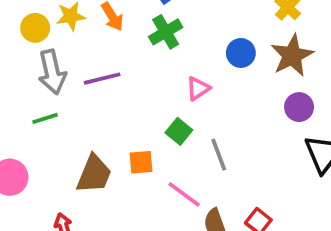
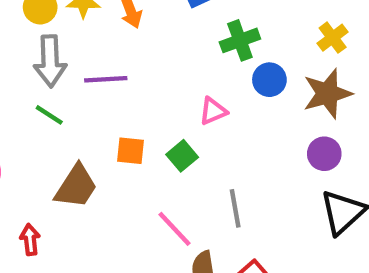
green cross: (166, 32) -> (240, 40), moved
green line: (45, 118) -> (49, 115), moved, turned 40
gray line: (219, 155) -> (235, 208), moved
orange square: (141, 162) -> (131, 151), moved

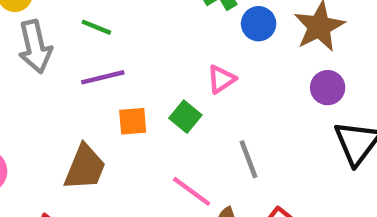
purple line: (106, 79) -> (103, 77), moved
pink triangle: (213, 111) -> (221, 79), moved
green line: (49, 115) -> (96, 27), moved

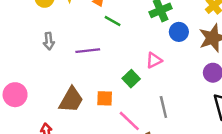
green line: (96, 27) -> (113, 21), moved
gray arrow: (35, 47) -> (49, 41), moved, size x0.6
orange square: (133, 121) -> (105, 98), moved

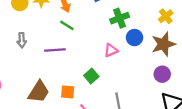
green line: (113, 21) -> (67, 25), moved
pink triangle: (154, 60) -> (111, 50), moved

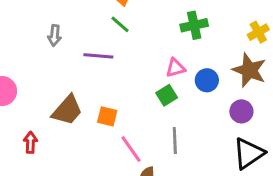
blue circle: (134, 38) -> (207, 80), moved
brown star: (163, 44) -> (249, 70), turned 30
green square: (91, 76) -> (167, 95), moved

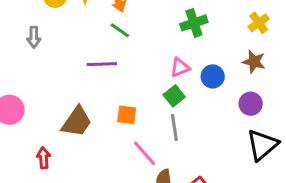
gray arrow: (55, 35) -> (34, 37), moved
brown star: (249, 70) -> (254, 62), size x0.7
orange square: (107, 116) -> (127, 115), moved
gray line: (175, 141) -> (174, 127), moved

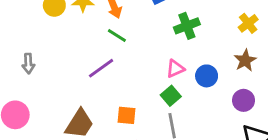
gray arrow: (34, 37) -> (28, 64), moved
brown star: (254, 62) -> (245, 60), turned 30
purple line: (102, 64) -> (101, 68), turned -32

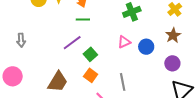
green line: (117, 36) -> (83, 19), turned -32
green square: (171, 96) -> (90, 54), moved
orange square: (126, 115) -> (91, 75), turned 32

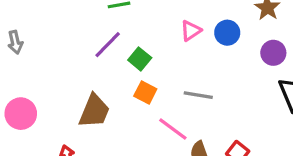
gray arrow: (21, 40) -> (15, 42), moved
gray line: (123, 82) -> (198, 95), turned -60

